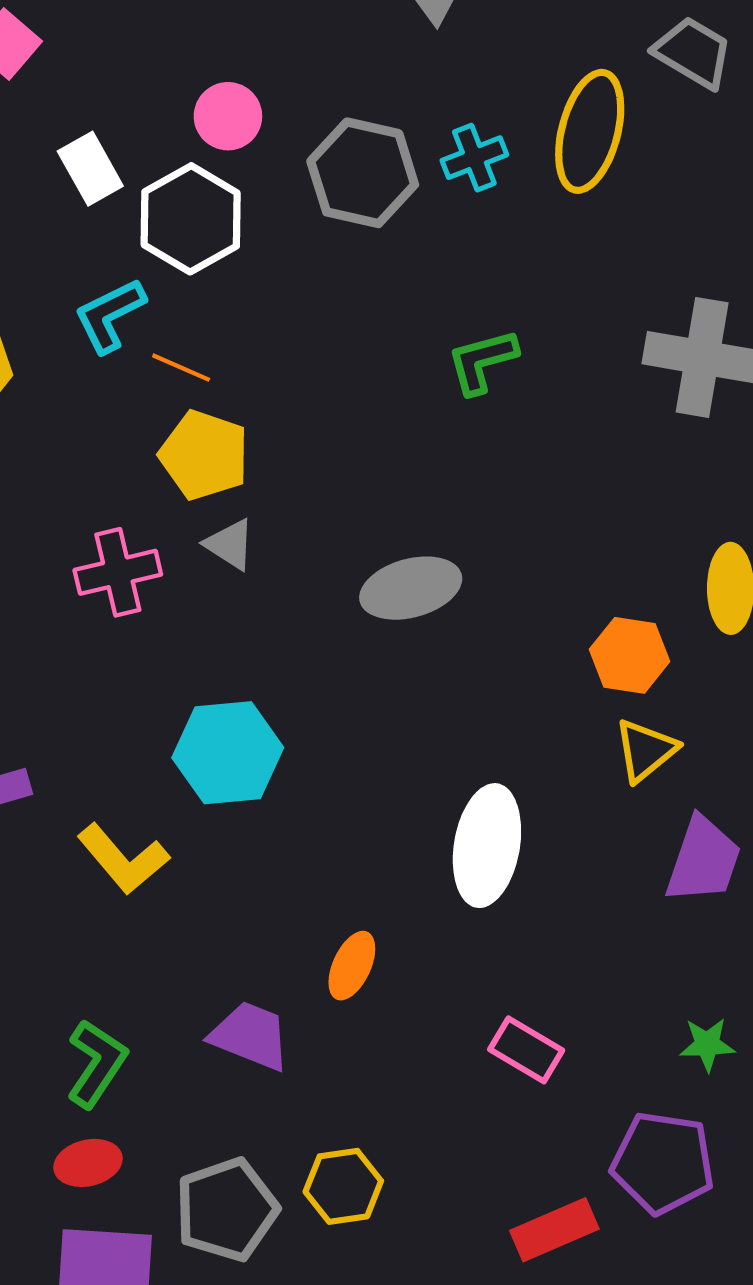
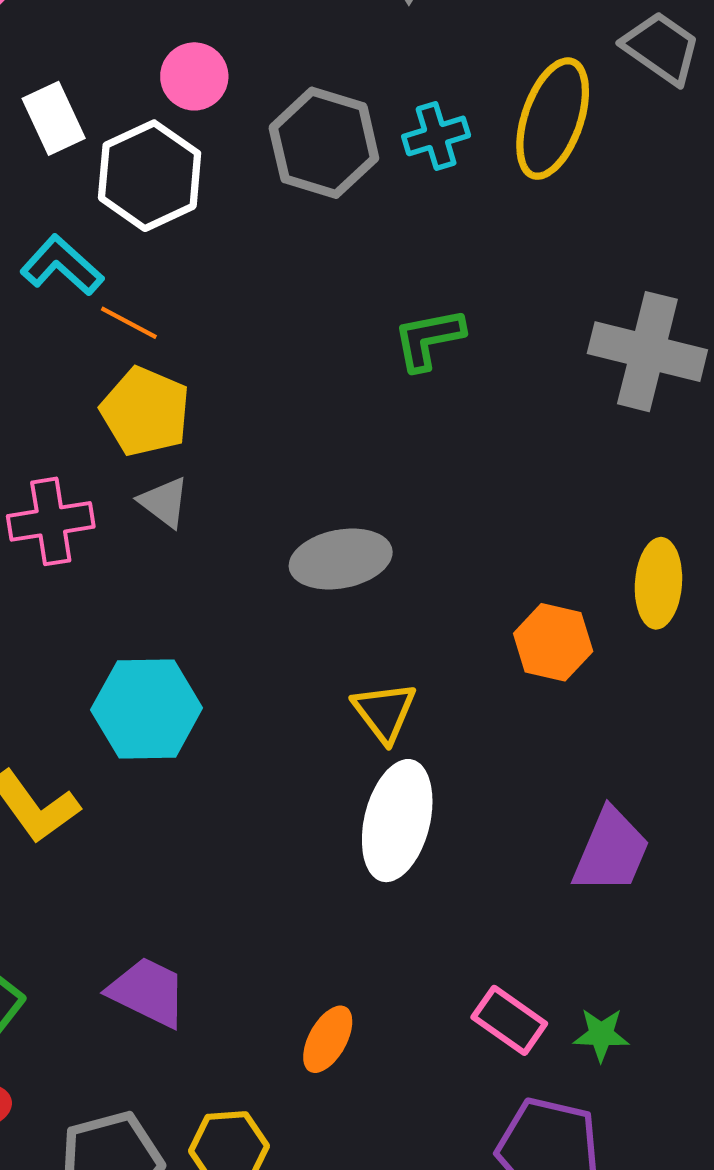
cyan L-shape: (110, 315) -> (62, 265), turned 64
yellow triangle: (645, 750) -> (384, 712), moved, turned -32
orange ellipse: (352, 966) -> (328, 1039), moved
pink rectangle: (526, 1050) -> (509, 1020), moved

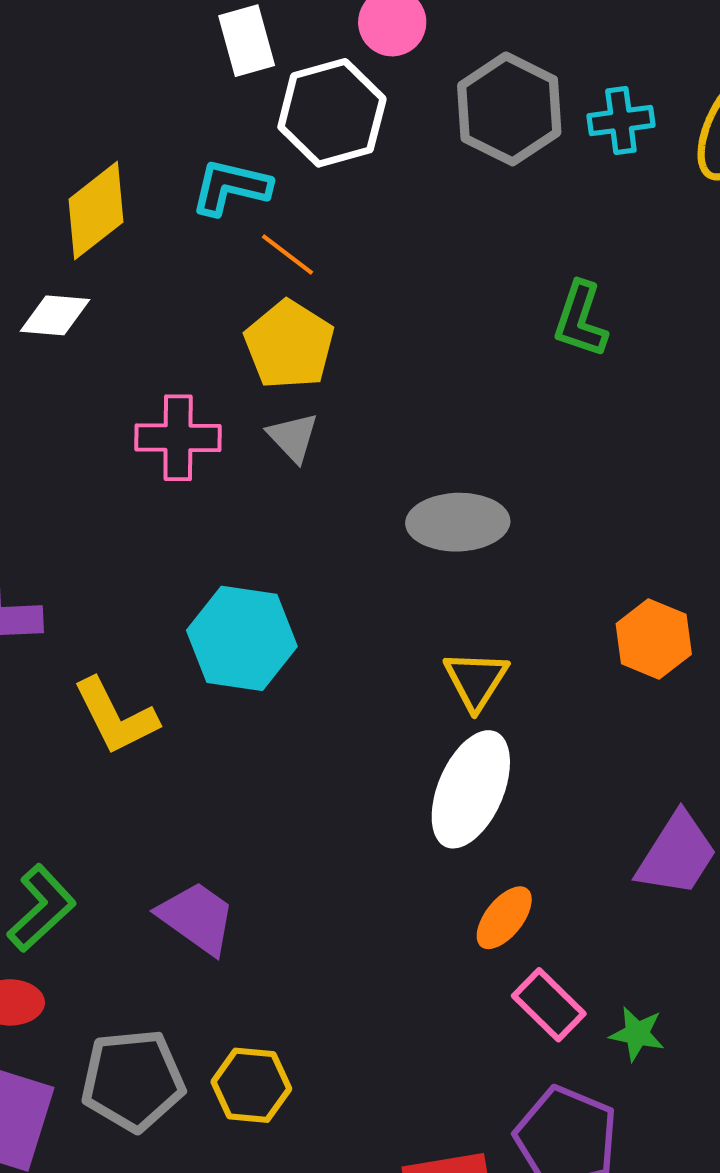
cyan L-shape: (62, 265) -> (231, 187), turned -38
green L-shape: (429, 339) -> (580, 320), turned -70
orange ellipse: (328, 1039) -> (504, 918), moved

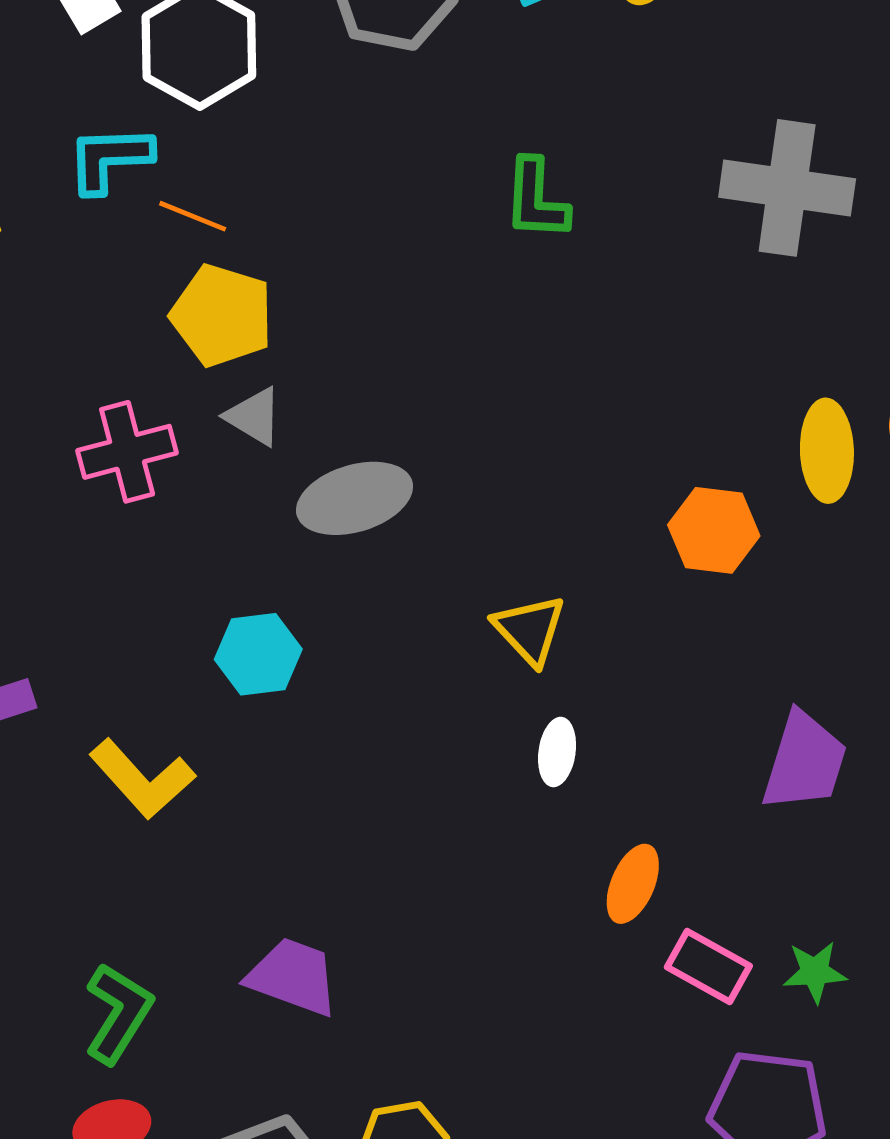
gray ellipse: (458, 522) -> (355, 498), moved
cyan hexagon: (242, 638) -> (258, 654), size x0.7
white ellipse: (471, 789) -> (557, 752), size x0.5

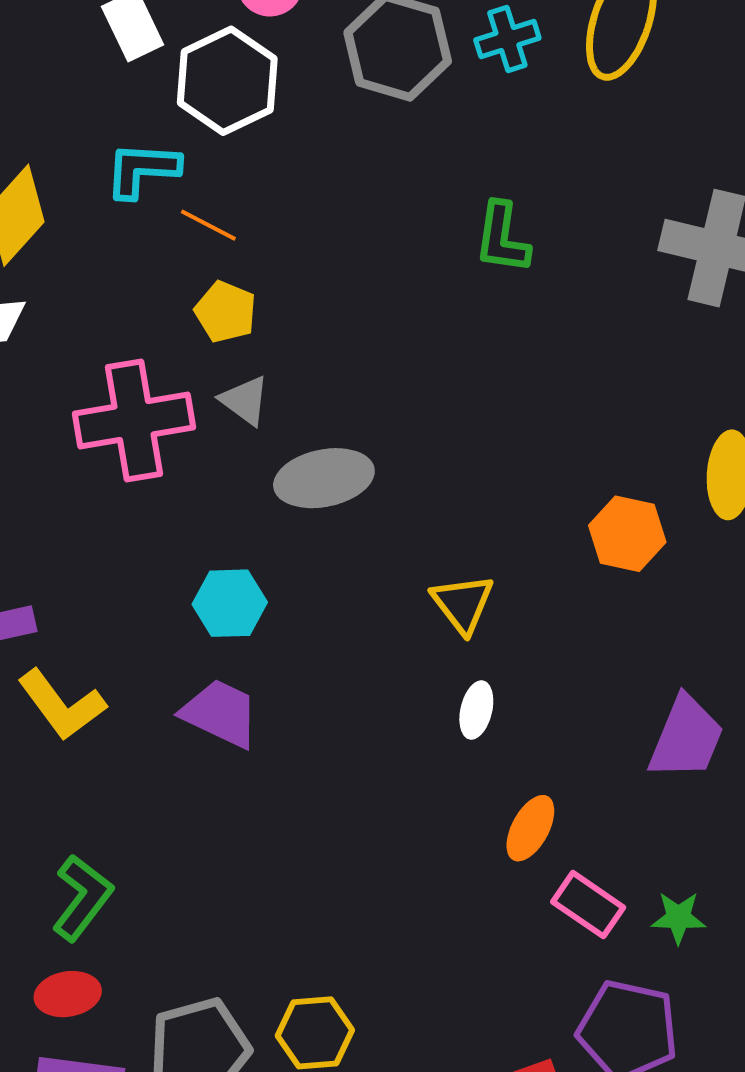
yellow pentagon: (222, 315) -> (226, 312), size x0.7
pink cross: (127, 452) -> (134, 421), size x1.4
yellow L-shape: (142, 779) -> (62, 705), moved
purple trapezoid: (293, 977) -> (220, 713), moved

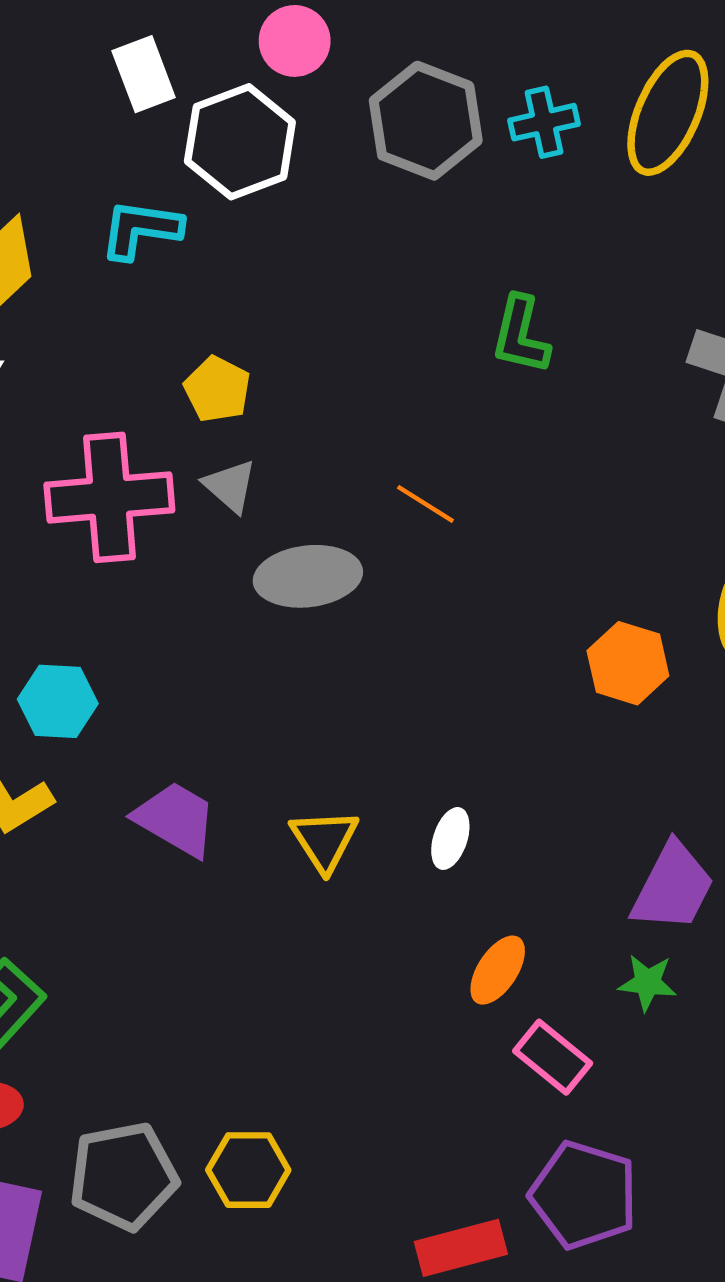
orange line: (208, 225) -> (425, 504), moved
cyan hexagon: (230, 603) -> (58, 701), moved
yellow triangle: (463, 604) -> (324, 840), moved
green star: (678, 918) -> (647, 983), moved

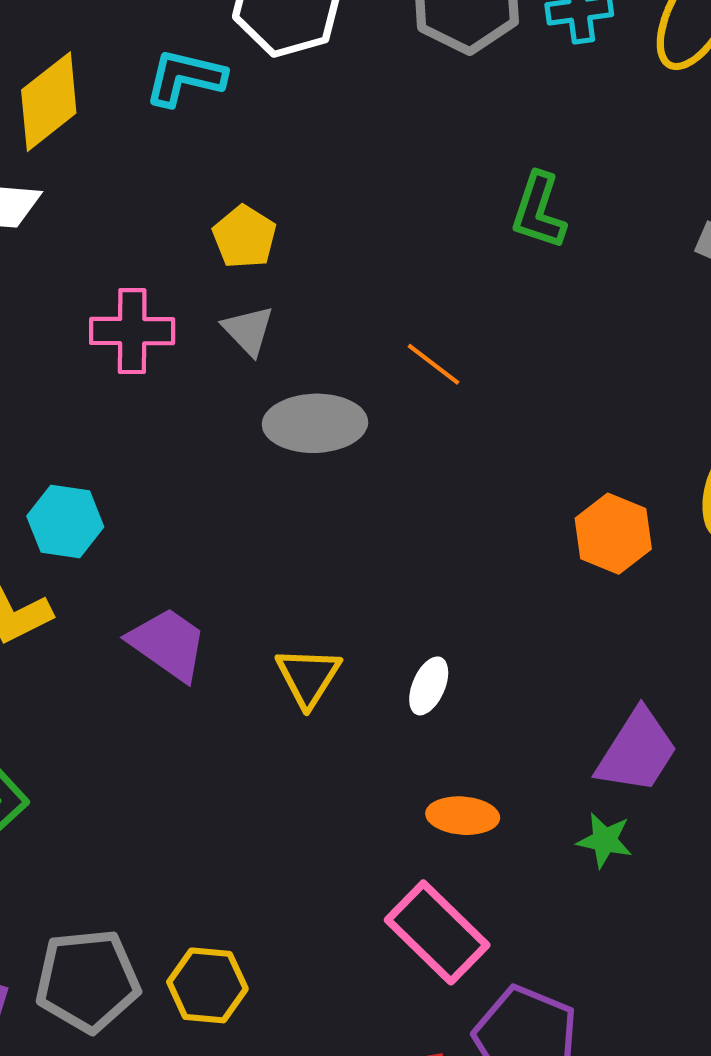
pink cross: (109, 497) -> (132, 331), size x0.7
orange ellipse: (498, 970) -> (463, 816), turned 56
pink rectangle: (553, 1057) -> (437, 932), moved, size x1.4

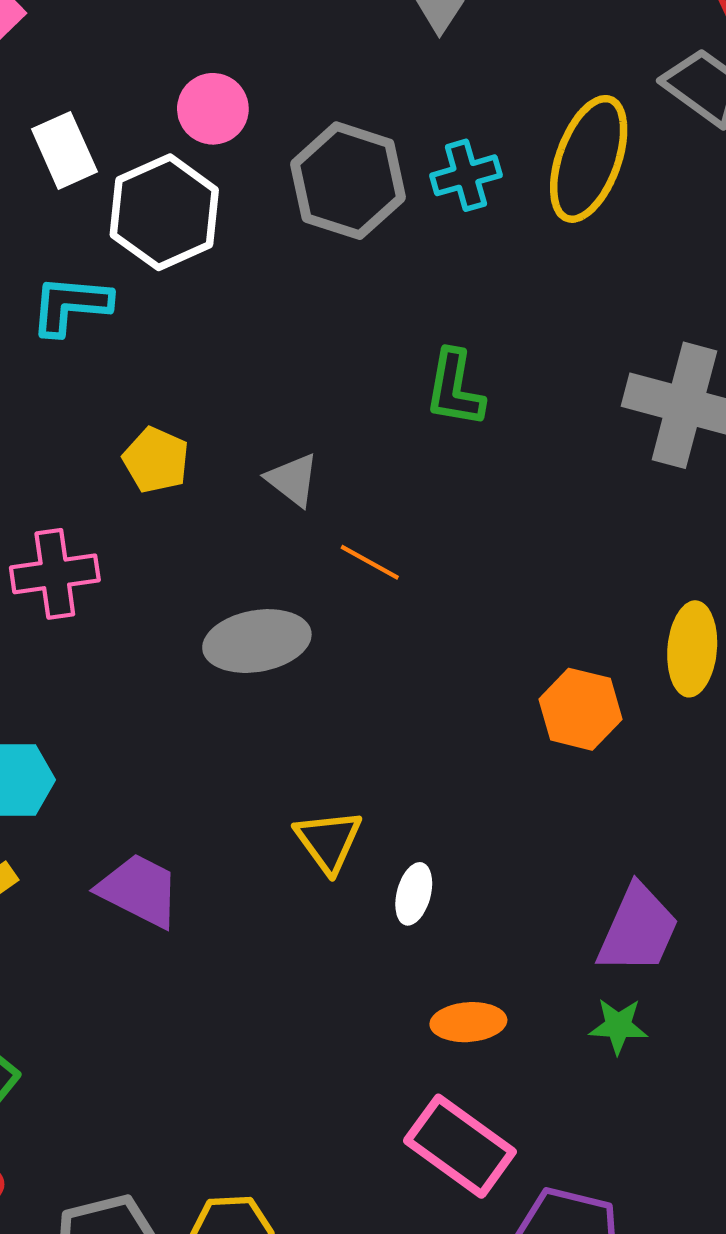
gray triangle: (248, 330) -> (293, 480), moved
yellow triangle: (308, 677) -> (328, 841), moved

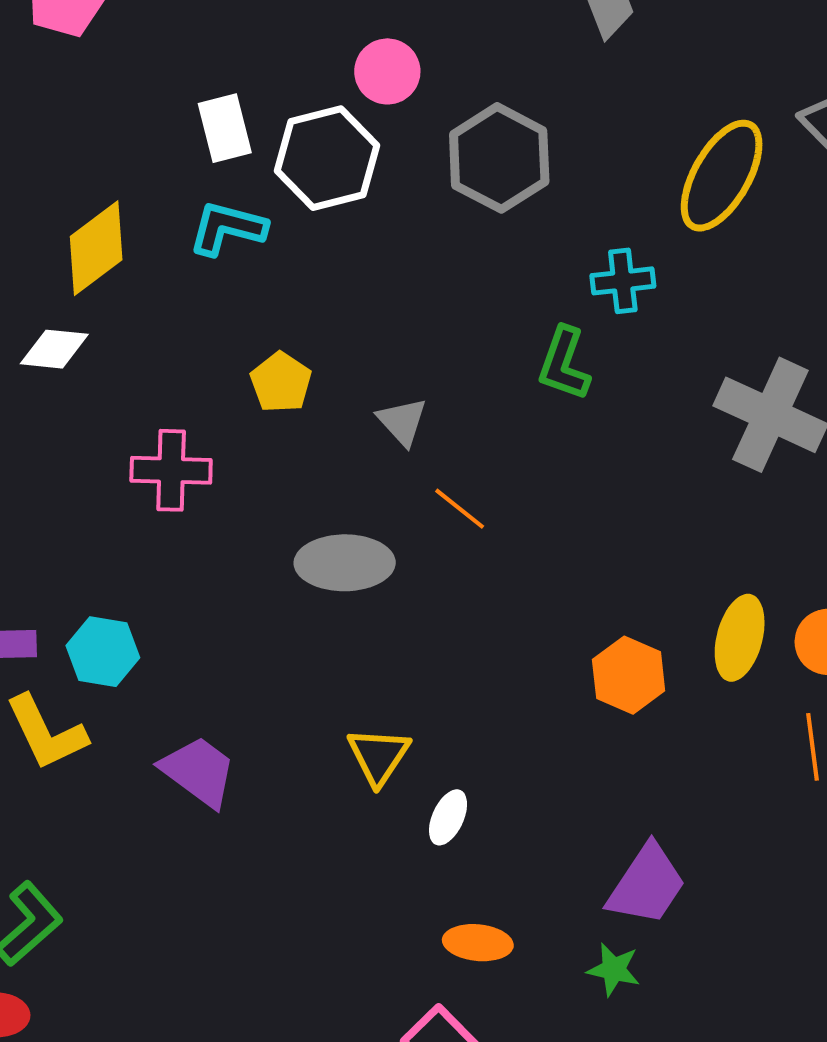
white rectangle: (64, 150) -> (225, 128), moved
cyan cross: (466, 175) -> (623, 281), moved

